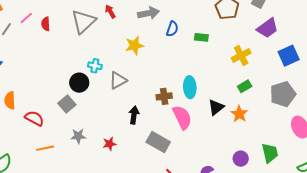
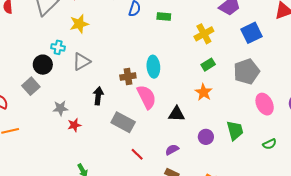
yellow star: (134, 45) -> (79, 24), moved
black triangle: (216, 107) -> (177, 114), moved, turned 42
gray star: (78, 136) -> (60, 108), moved

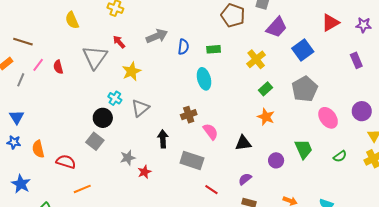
cyan cross: (58, 47) -> (115, 98), turned 32
cyan ellipse: (153, 67) -> (204, 79), moved
pink semicircle: (146, 97) -> (211, 132), size x0.7

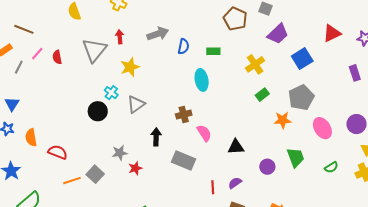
red arrow: (119, 42) -> (120, 37), turned 32
orange star: (266, 117) -> (283, 120), moved, turned -30
gray square: (95, 141) -> (95, 174), moved
red line: (211, 190) -> (213, 187), moved, turned 48

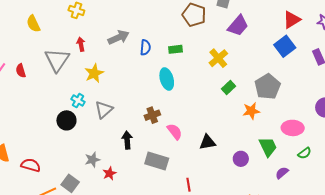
blue square: (302, 59) -> (285, 46), moved
pink ellipse: (322, 128) -> (293, 128), moved, turned -50
purple semicircle: (235, 183) -> (282, 173), moved

